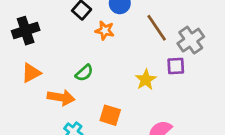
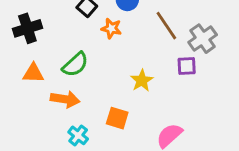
orange triangle: (31, 73) -> (33, 73), turned 30
green semicircle: (84, 73) -> (75, 65), moved, size x1.4
yellow star: (146, 80) -> (142, 80), moved

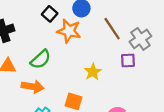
orange star: (111, 28) -> (69, 31), size x1.5

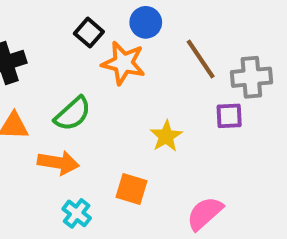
gray cross: (140, 39) -> (251, 77), turned 30

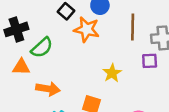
brown line: (201, 59) -> (133, 27), turned 35
green semicircle: (73, 114) -> (42, 48), moved

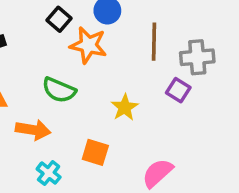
green semicircle: (42, 48) -> (59, 90), moved, turned 65
purple square: (150, 61) -> (178, 90), turned 35

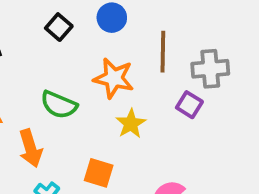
orange star: (88, 45) -> (114, 78), moved
orange arrow: (33, 130) -> (30, 148), turned 64

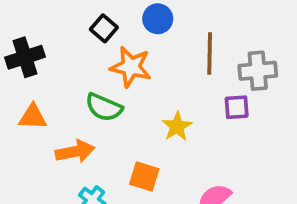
orange star: (114, 78) -> (131, 67), moved
purple square: (189, 105) -> (237, 107), turned -36
orange arrow: (30, 148) -> (75, 151), turned -84

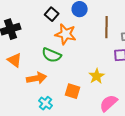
orange triangle: (33, 117) -> (15, 60), turned 35
yellow star: (177, 126) -> (97, 76), moved

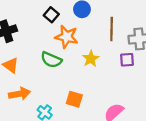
yellow star: (97, 76) -> (91, 59), moved
orange arrow: (37, 78) -> (19, 94), moved

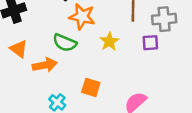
orange arrow: (19, 94) -> (45, 65), moved

